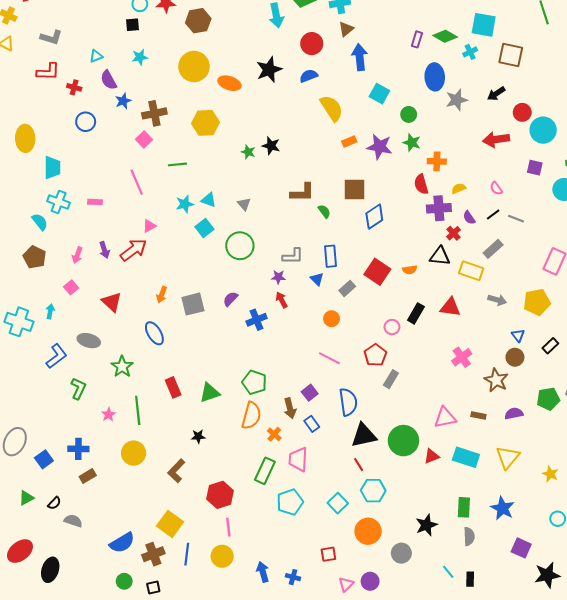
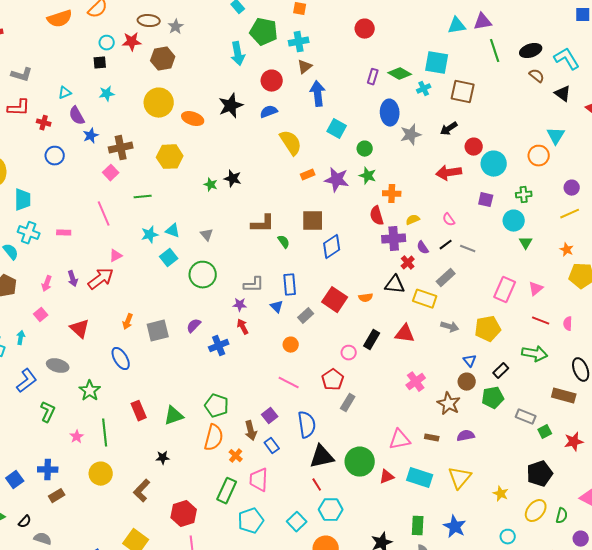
green pentagon: (548, 399) -> (493, 398), moved

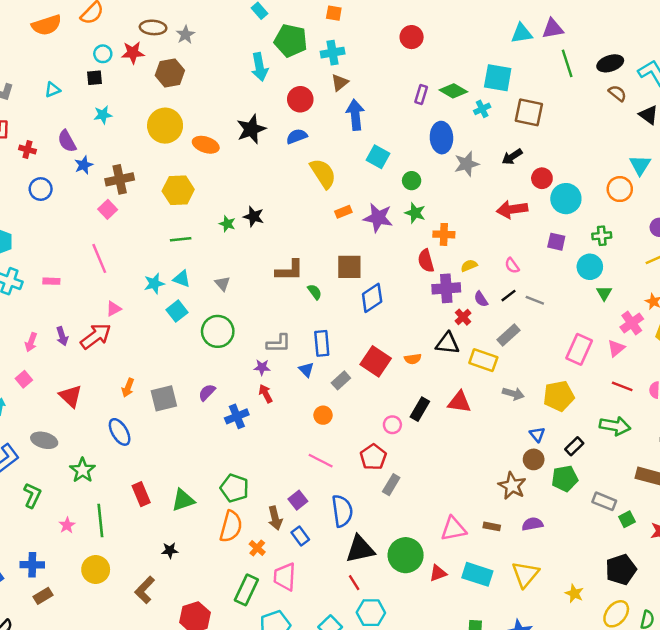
cyan triangle: (65, 93) -> (53, 90), moved
green line: (143, 197) -> (181, 239), moved
pink cross: (416, 382) -> (632, 323), moved

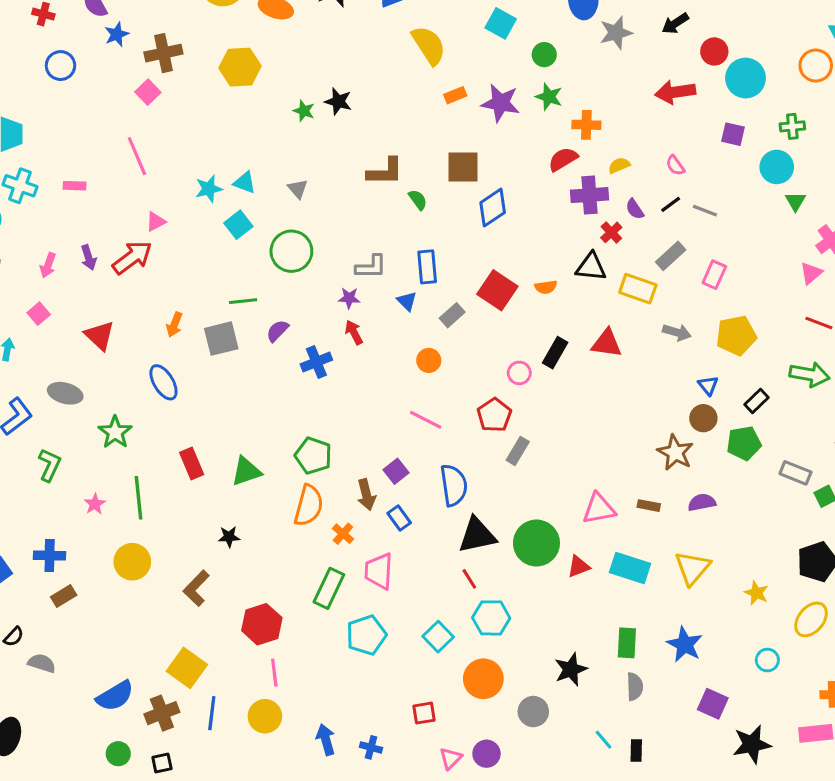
green line: (181, 239) -> (243, 301), moved
red semicircle: (426, 261) -> (563, 159), turned 75
pink rectangle: (579, 349) -> (714, 275), moved, size x0.7

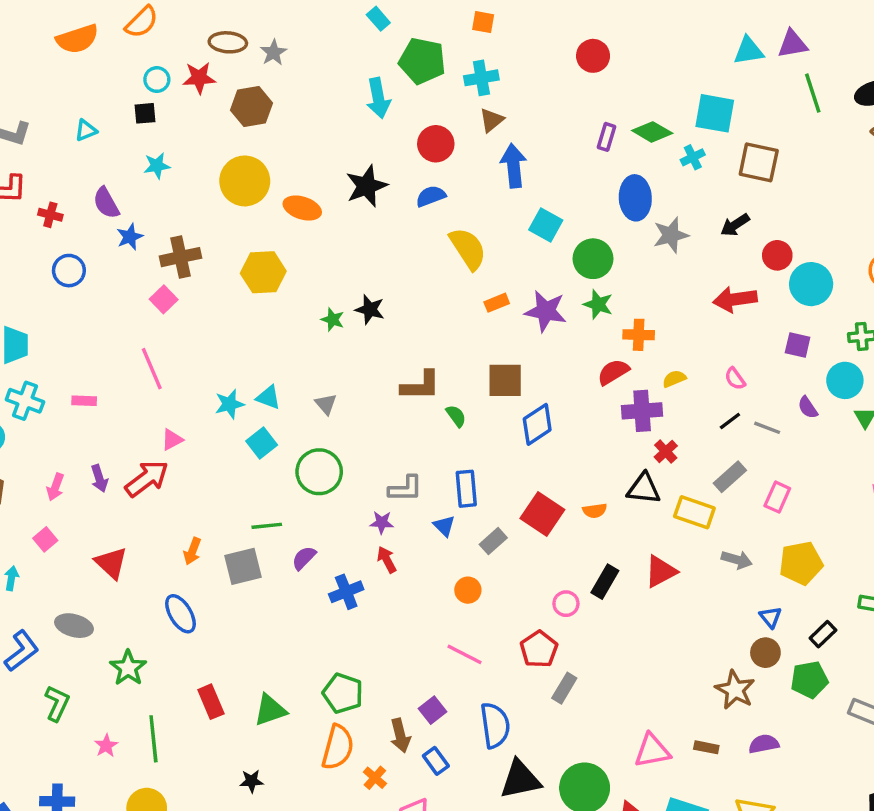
green circle: (544, 55) -> (593, 259), size x1.5
purple semicircle: (635, 209) -> (808, 407), moved
red triangle: (607, 343) -> (661, 571), turned -36

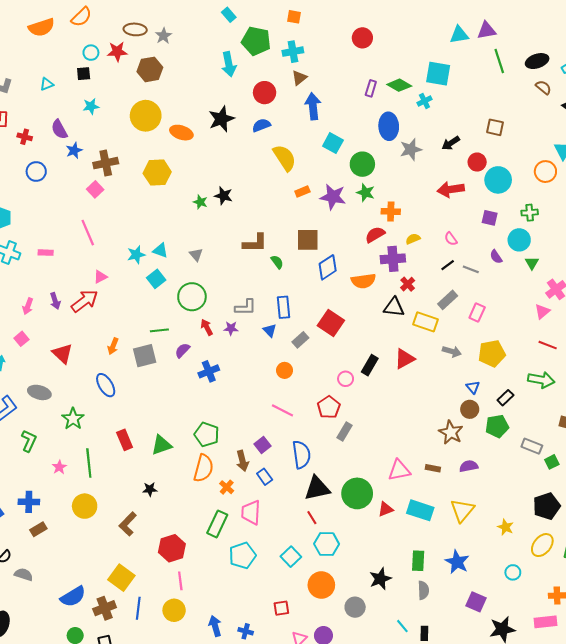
brown square: (759, 162) -> (495, 127), moved, size x0.7
orange semicircle: (595, 511) -> (363, 281), moved, size x1.6
red arrow: (387, 560) -> (207, 327), moved

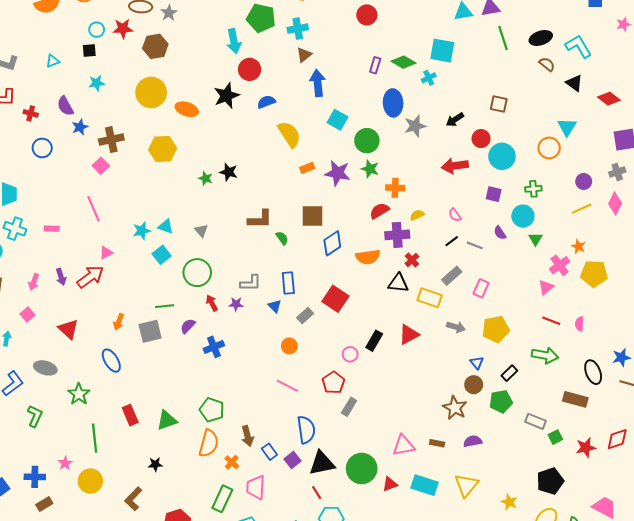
red circle: (265, 93) -> (250, 69), moved
purple square: (262, 445) -> (293, 460), moved
pink star: (59, 467) -> (65, 463), moved

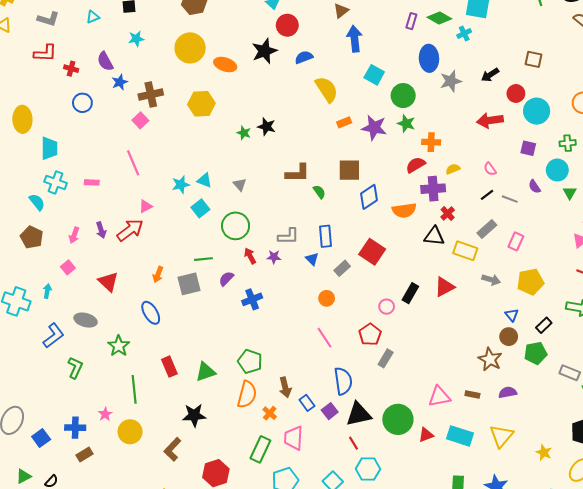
pink line: (287, 386) -> (325, 338), turned 30
black star: (155, 464) -> (194, 415), size x1.6

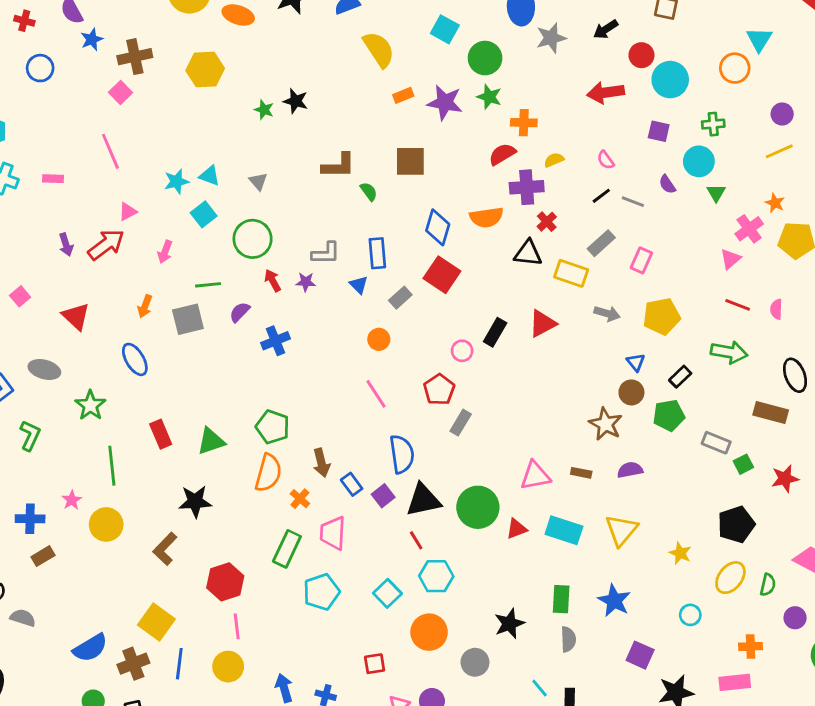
blue diamond: (369, 197) -> (438, 227), moved, turned -40
pink arrow: (74, 235) -> (165, 252), moved

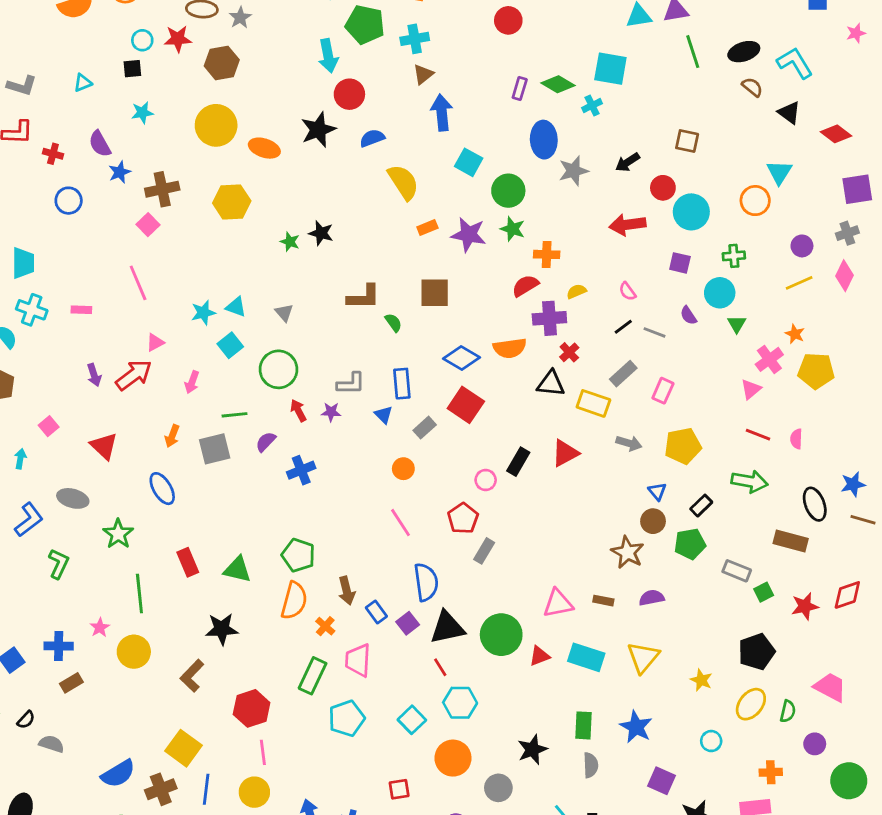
blue diamond: (438, 227) -> (461, 358), turned -76
green triangle: (211, 441) -> (237, 569), turned 32

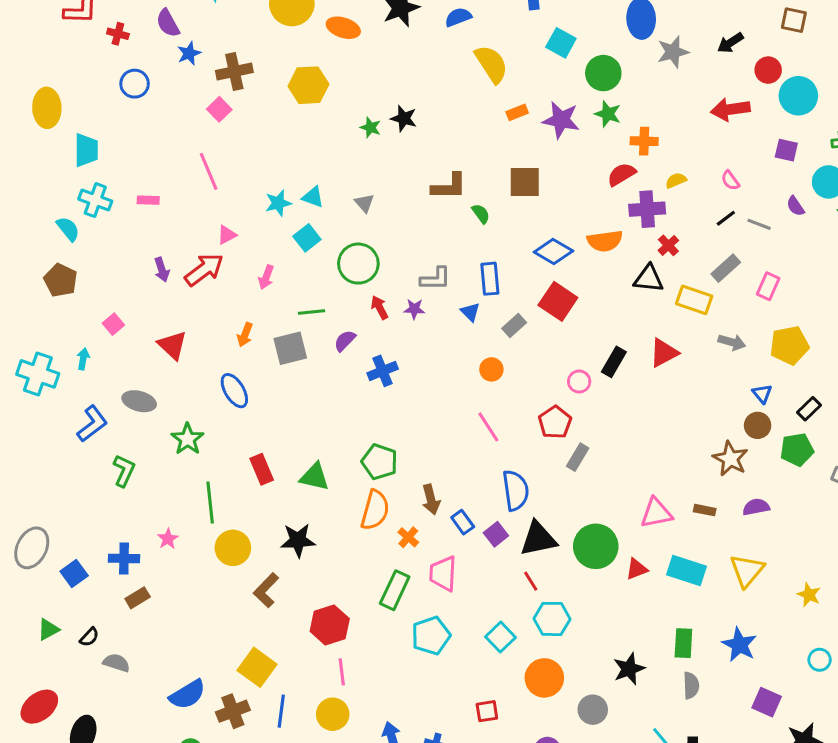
yellow circle: (134, 652) -> (233, 548), moved

